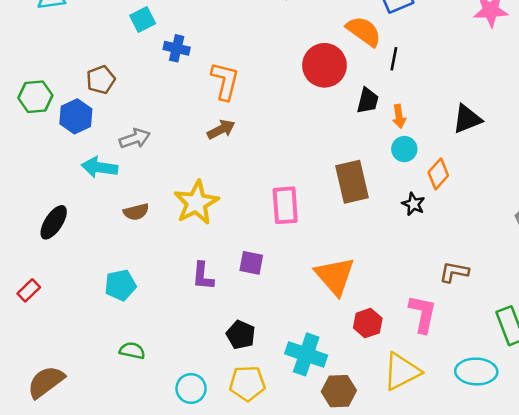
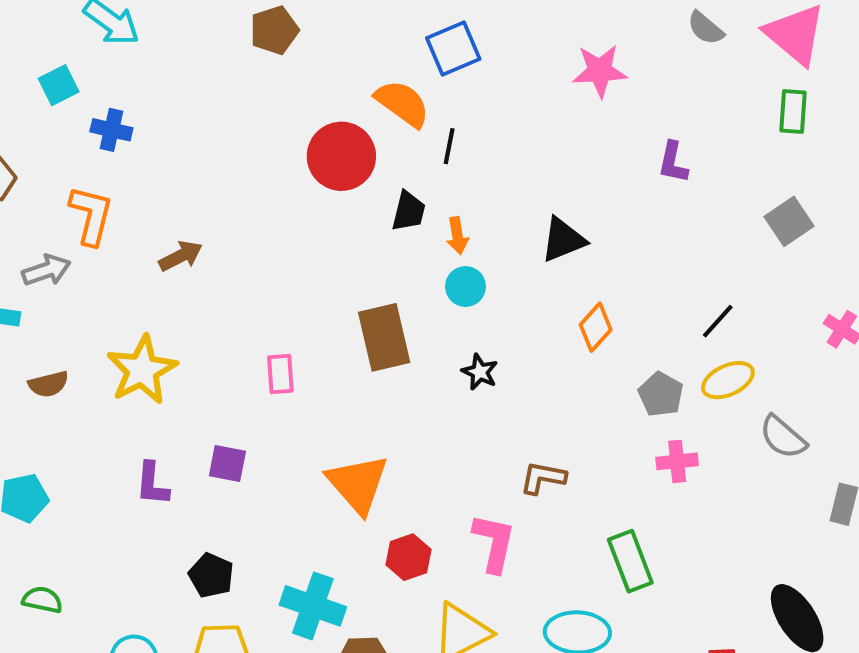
orange L-shape: (225, 81) -> (91, 215), moved
orange diamond: (438, 174) -> (596, 327), moved
pink rectangle: (285, 205) -> (280, 374), size x0.7

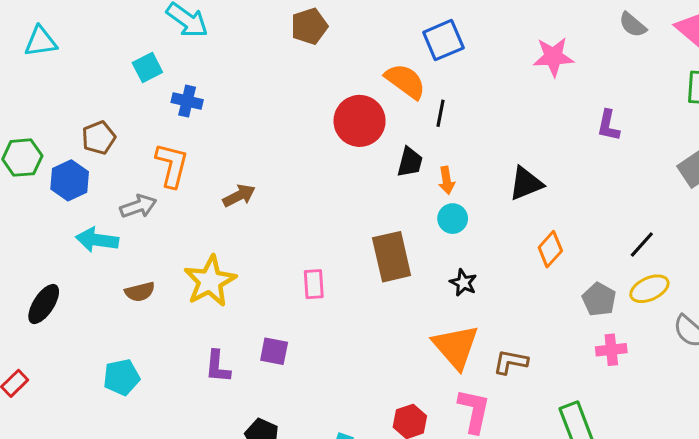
orange triangle: (358, 484) -> (456, 347), moved

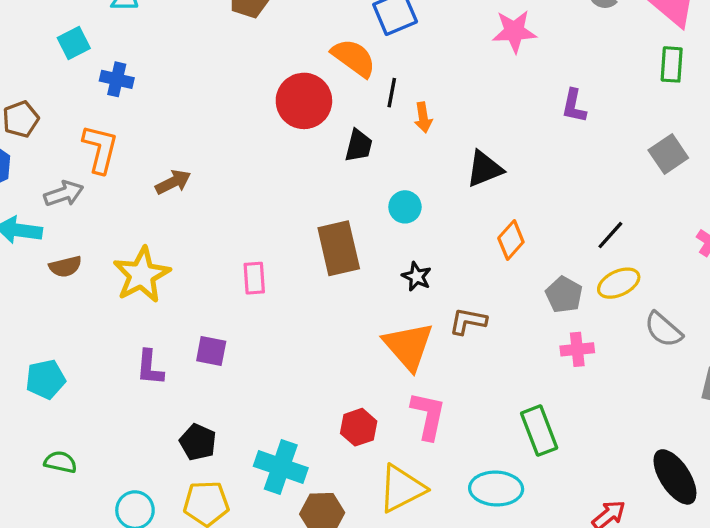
orange arrow: (447, 180) -> (423, 117), moved
brown semicircle: (140, 292) -> (65, 267), moved
brown L-shape: (511, 362) -> (468, 321), moved

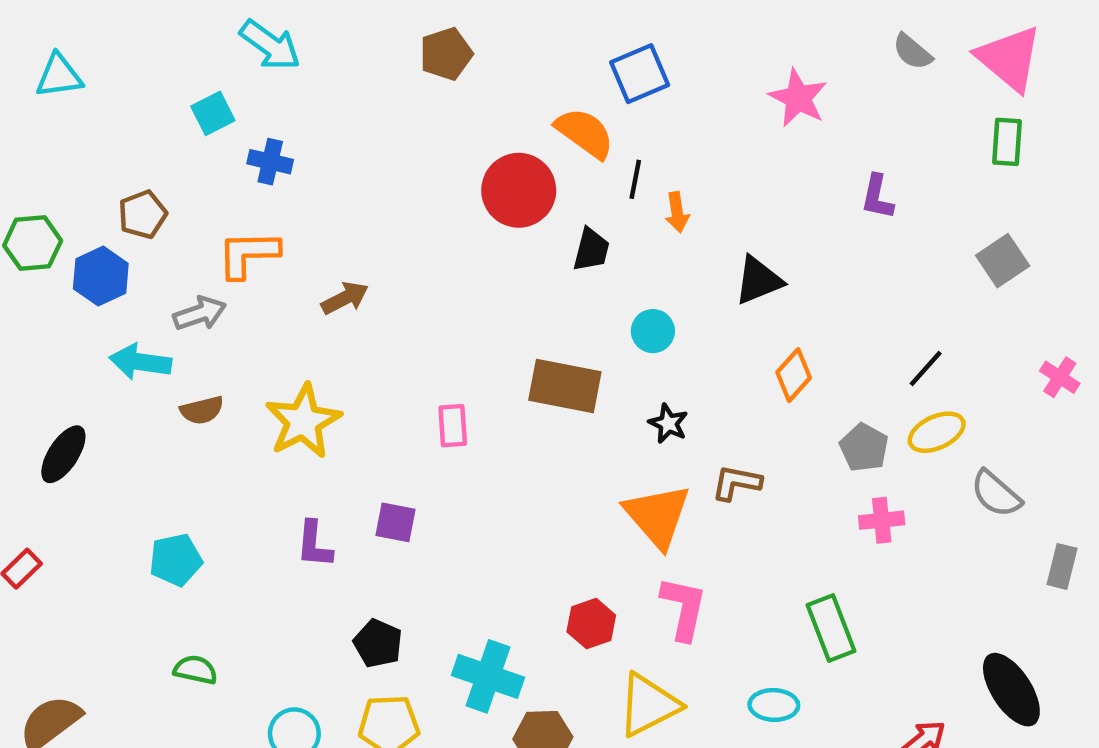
pink star: (514, 31) -> (798, 98), turned 30
orange L-shape: (100, 149) -> (248, 254), turned -105
brown rectangle: (339, 248) -> (565, 386), turned -66
cyan ellipse: (496, 489) -> (774, 705), size x0.7

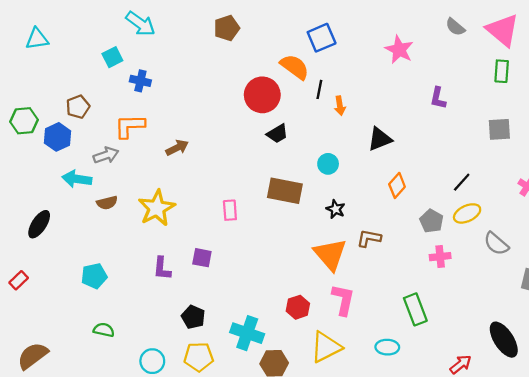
black trapezoid: (591, 250) -> (277, 134), moved, turned 45
gray square: (1003, 261) -> (499, 129), turned 30

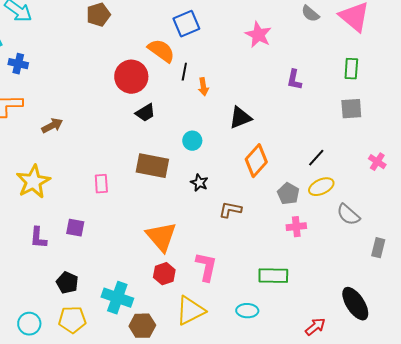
green rectangle: (502, 71) -> (351, 69), moved
orange diamond: (397, 185) -> (256, 161), size x1.4
orange triangle: (330, 254) -> (161, 237), moved
green rectangle: (415, 309) -> (273, 276), turned -68

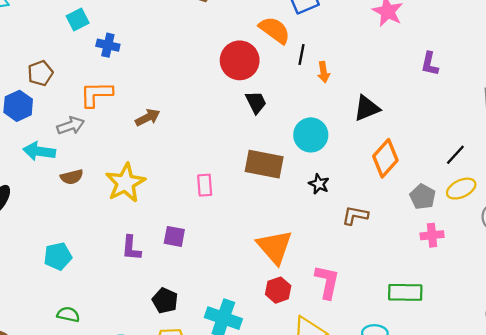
black trapezoid: (145, 113) -> (256, 102), turned -85
cyan circle: (192, 141) -> (311, 135), size x1.5

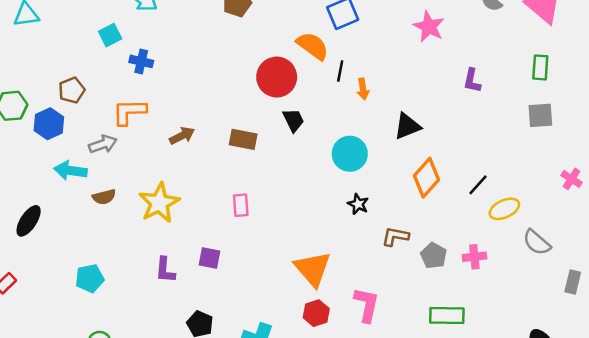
black line: (455, 155) -> (478, 185), moved
brown rectangle: (264, 164) -> (243, 139), moved, size x0.7
gray pentagon: (423, 197) -> (434, 256), moved

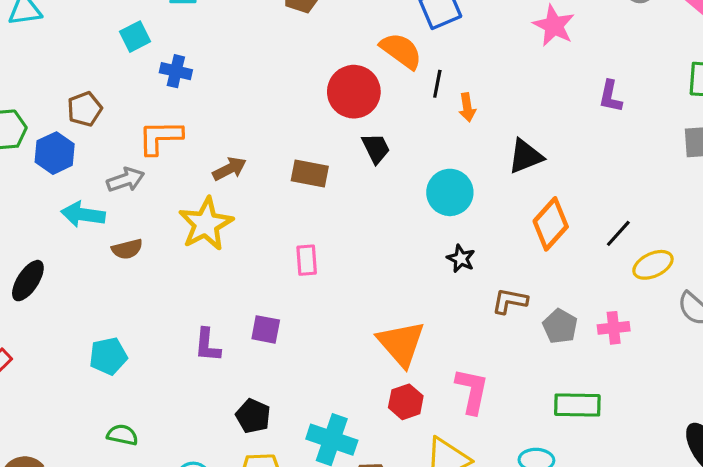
yellow star: (159, 203) -> (206, 224), moved

